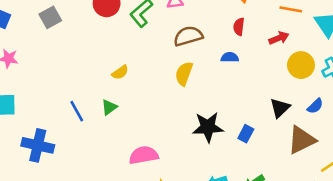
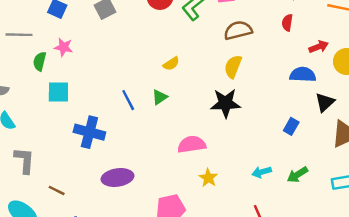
red arrow: (279, 38) -> (319, 47), moved
blue semicircle: (230, 57) -> (303, 75), moved, size x1.5
black star: (208, 127) -> (226, 103), moved

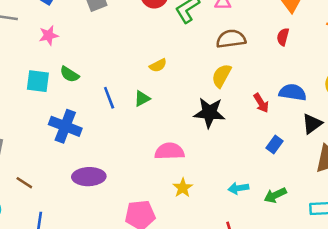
pink star: (64, 47) -> (49, 35), turned -30
red arrow: (319, 47) -> (261, 103), moved, turned 72
green semicircle: (40, 61) -> (69, 74), moved, turned -78

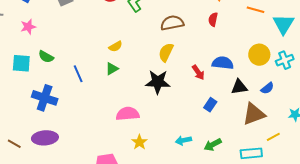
green triangle: (142, 99) -> (112, 69), moved
black triangle: (312, 124) -> (239, 87), turned 30
purple ellipse: (89, 177) -> (45, 138), moved

